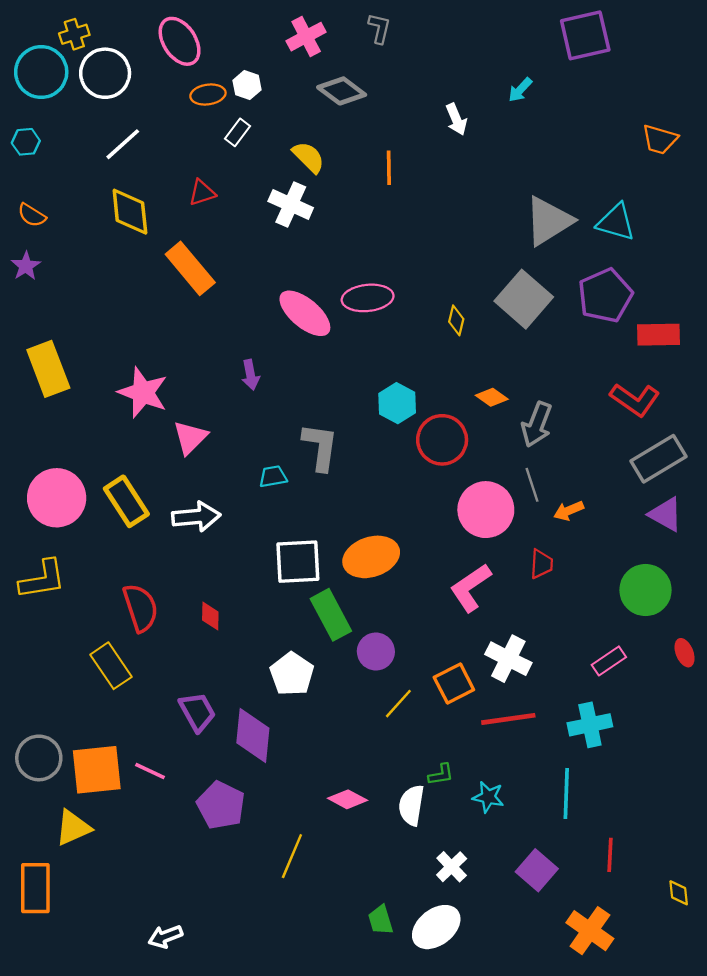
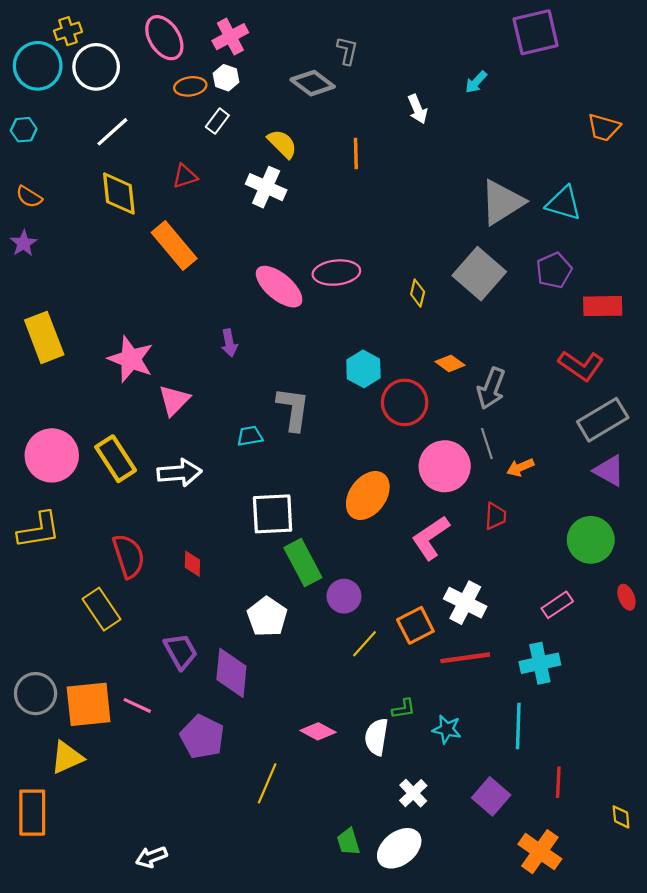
gray L-shape: (379, 28) -> (347, 51), moved
pink cross: (306, 37) -> (230, 37), moved
purple pentagon: (605, 296) -> (554, 270), size x0.7
orange ellipse: (371, 557) -> (368, 495), moved, turned -36

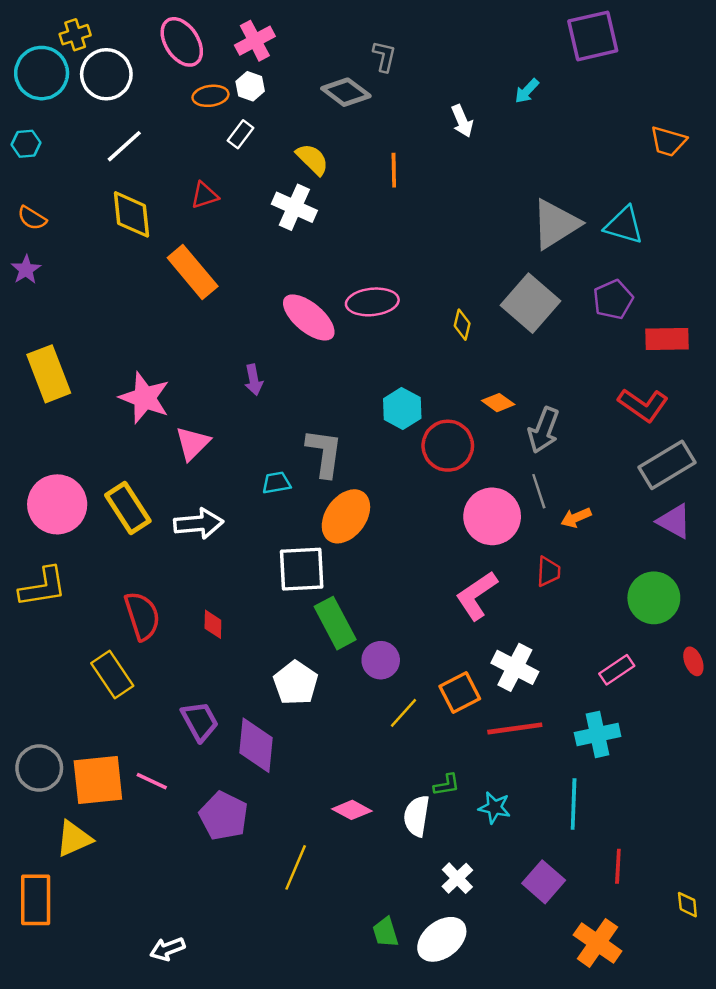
orange ellipse: (368, 495) -> (346, 516), moved

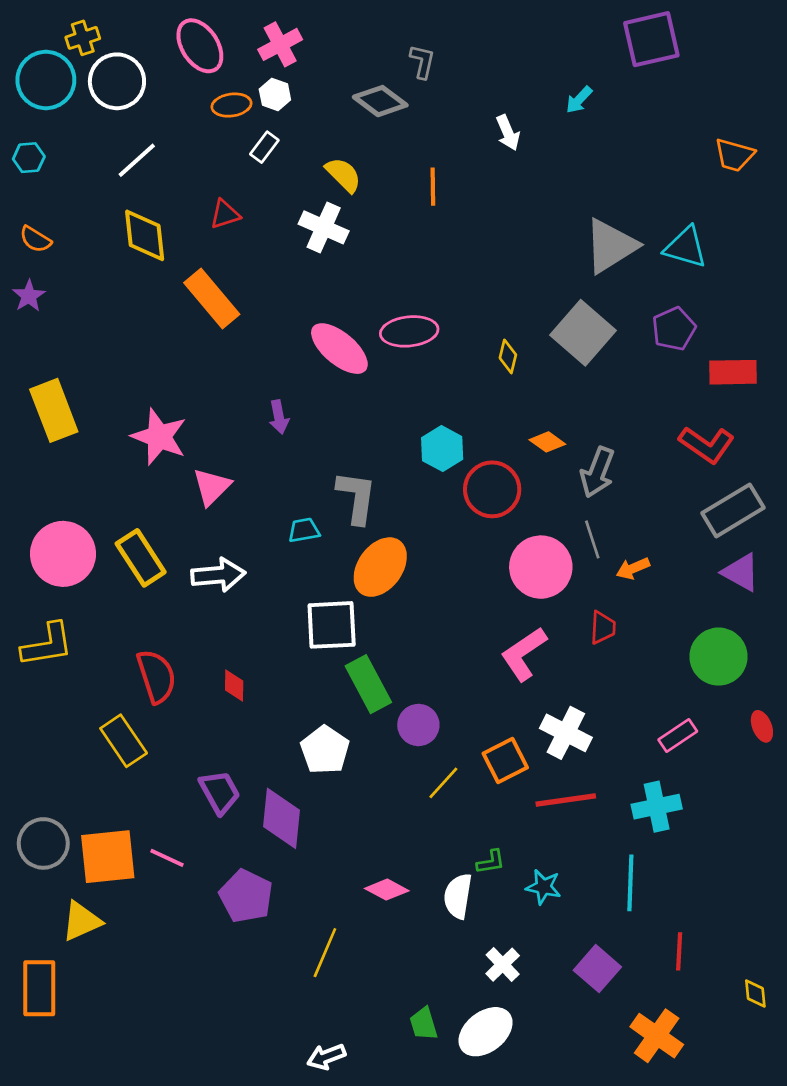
white arrow: (167, 949) -> (326, 1057), moved

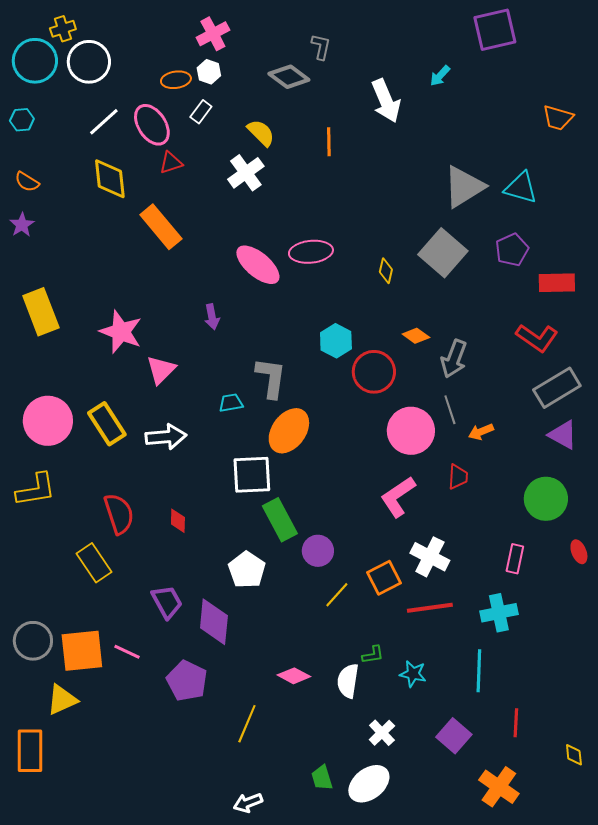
pink ellipse: (200, 46) -> (152, 125), moved
white arrow: (508, 133) -> (386, 101), size x1.6
white cross: (324, 227) -> (246, 173), turned 30
pink rectangle: (678, 736) -> (515, 559), turned -44

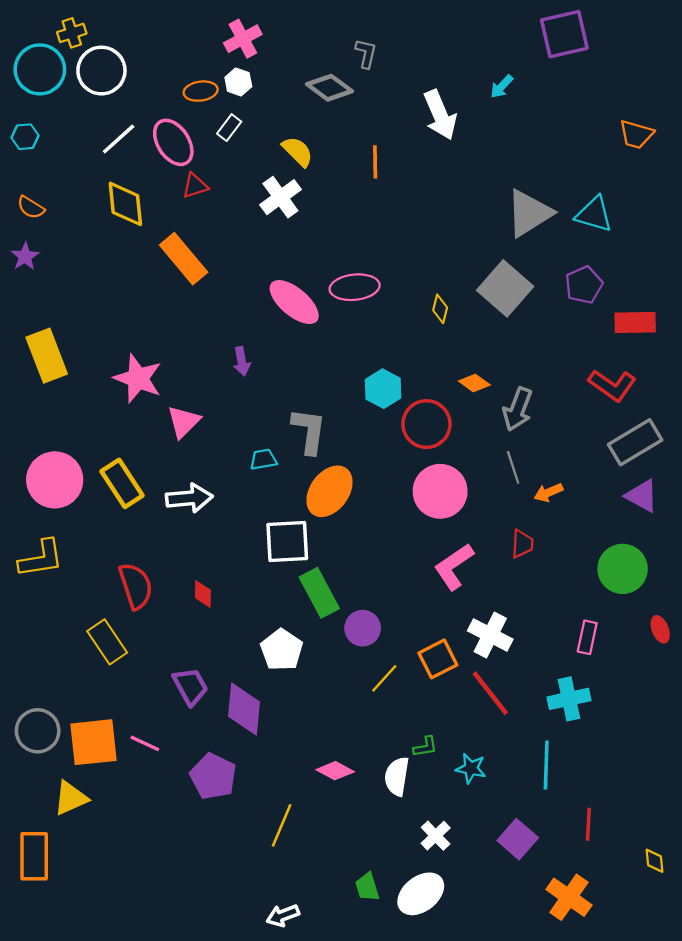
pink circle: (411, 431) -> (440, 491), moved
red line: (430, 608) -> (490, 693), turned 60

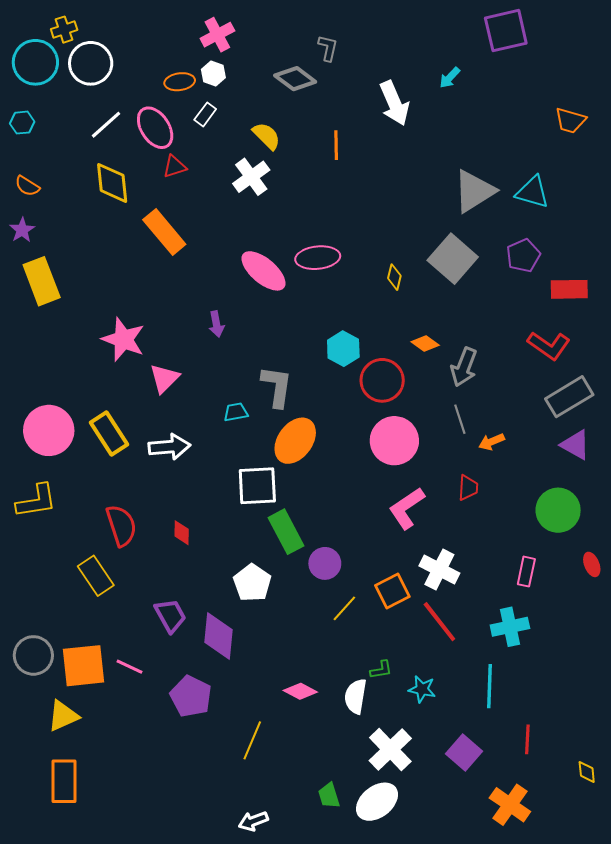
yellow rectangle: (47, 356) -> (42, 281), moved
white cross: (436, 836) -> (390, 750), size x1.6
orange rectangle: (34, 856) -> (64, 781), moved

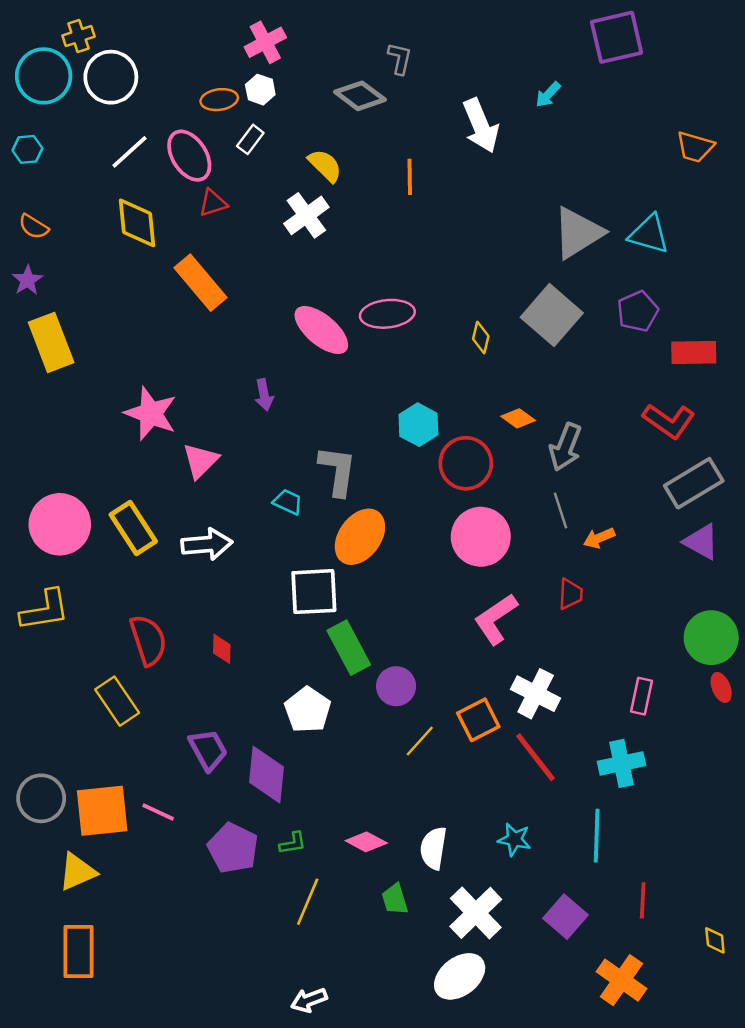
cyan trapezoid: (236, 412) -> (288, 502), turned 35
green circle: (558, 510) -> (711, 638), moved
green L-shape: (381, 670) -> (293, 843), moved
green trapezoid: (329, 796) -> (395, 899), moved

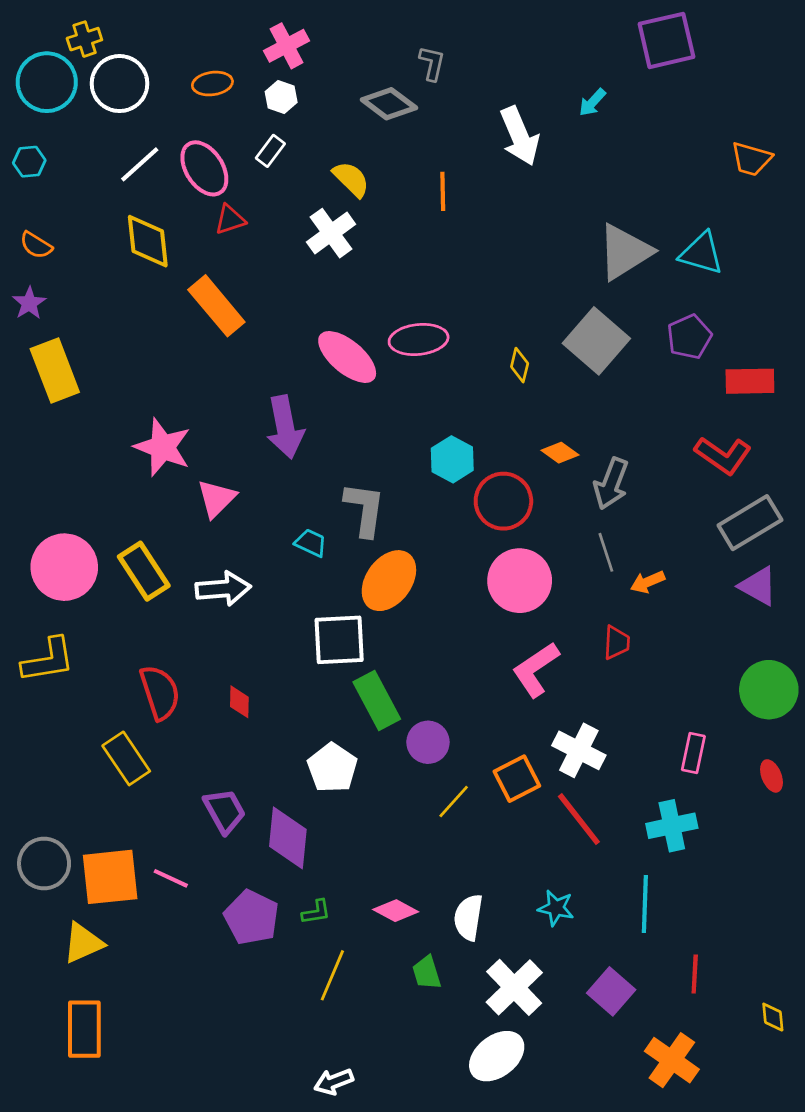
orange ellipse: (219, 100) -> (212, 84), moved
purple arrow: (264, 395) -> (285, 427), size x1.8
red ellipse: (721, 687) -> (771, 776), moved

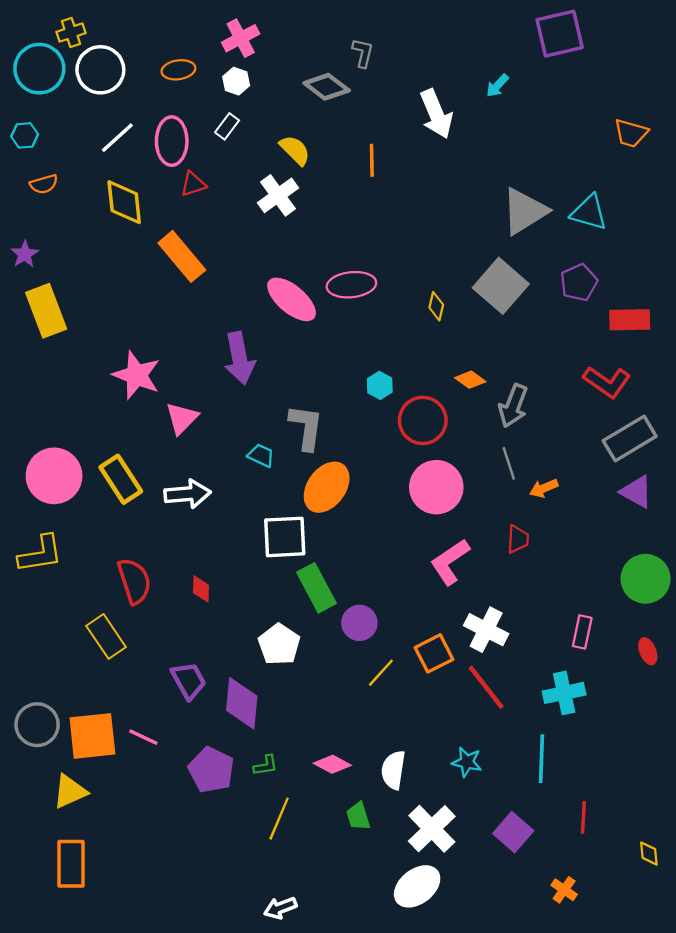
pink ellipse: (204, 168) -> (172, 141), turned 33
orange semicircle: (36, 245) -> (44, 184), moved, turned -48
cyan hexagon: (452, 459) -> (380, 385), size x0.7
orange cross: (672, 1060) -> (564, 890), size x0.6

